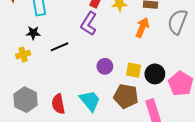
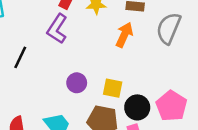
black line: (60, 47) -> (20, 57), turned -42
black circle: (155, 74) -> (137, 107), moved

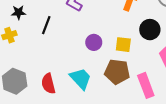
black circle: (137, 107) -> (150, 30), moved

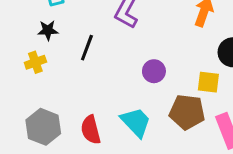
yellow square: (123, 45) -> (208, 82), moved

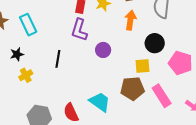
black star: (48, 30) -> (17, 54), moved
purple circle: (154, 71) -> (103, 50), moved

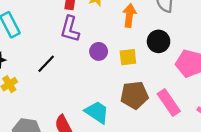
black line: (58, 59) -> (46, 64), turned 36
yellow square: (143, 66) -> (128, 57), moved

